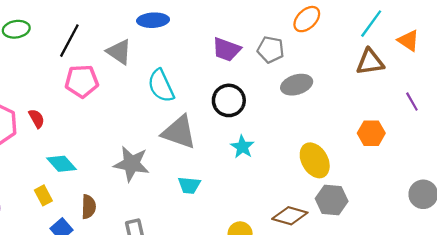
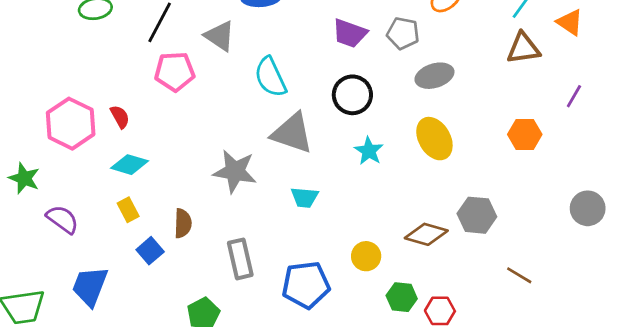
purple line: (412, 102) -> (574, 96), turned 60
yellow ellipse: (315, 160) -> (434, 139), moved
cyan diamond: (61, 164) -> (130, 165), moved, turned -32

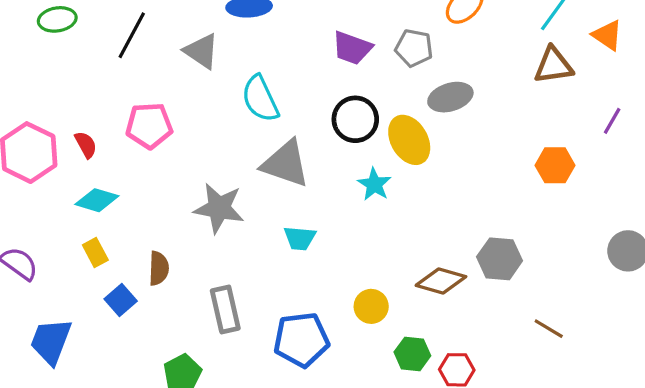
pink pentagon: (175, 72) -> (149, 126), moved
yellow ellipse: (434, 139) -> (409, 140), moved

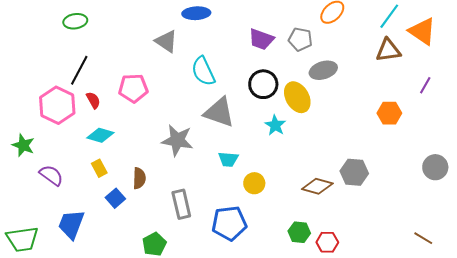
black line: (132, 35) -> (79, 70), moved
orange triangle: (607, 35) -> (422, 31), size x1.4
yellow circle: (371, 306) -> (254, 183), moved
brown line: (549, 329) -> (423, 238), moved

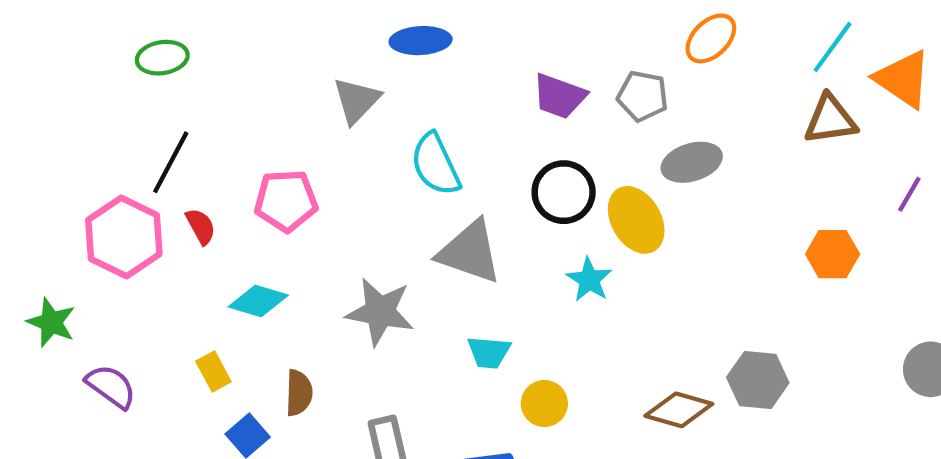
gray triangle: (166, 41) -> (357, 100), turned 40
cyan diamond: (100, 135) -> (258, 301), moved

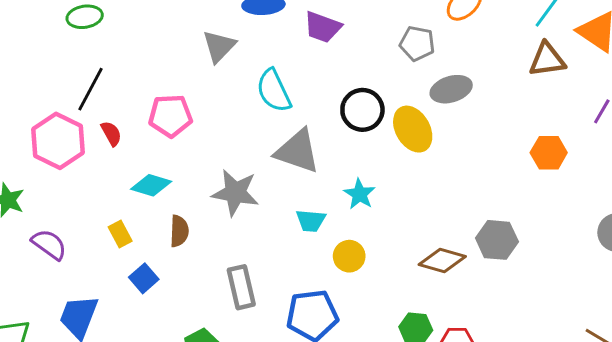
purple trapezoid: (559, 96) -> (323, 27), moved
cyan star: (589, 280) -> (359, 194), moved
brown semicircle: (299, 393) -> (179, 231), moved

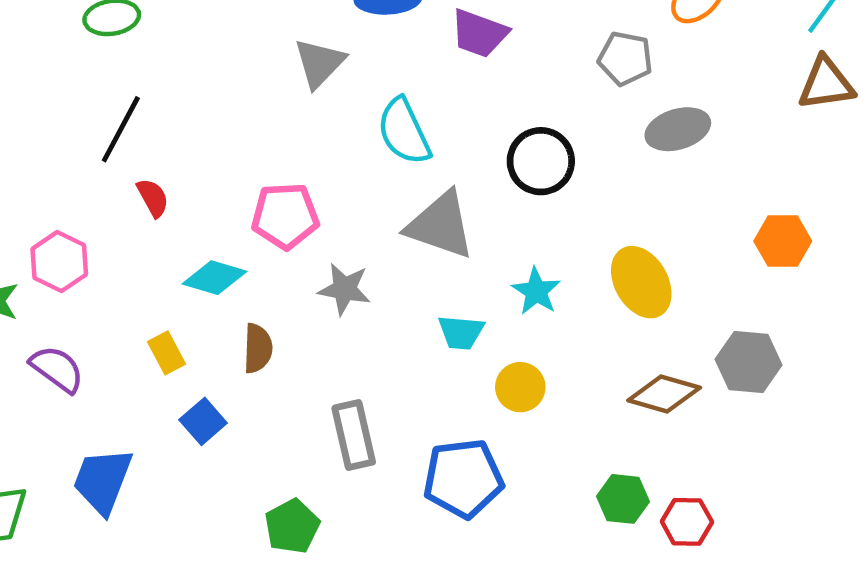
pink pentagon: (170, 116) -> (285, 216), moved
yellow ellipse: (413, 129) -> (641, 282), moved
pink hexagon: (58, 141) -> (59, 262), moved, size x0.7
orange hexagon: (549, 153) -> (783, 241), moved
gray star: (235, 193) -> (345, 289), size x0.7

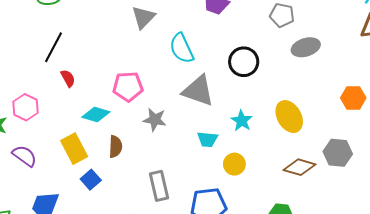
yellow rectangle: (166, 353) -> (74, 149), size x1.6

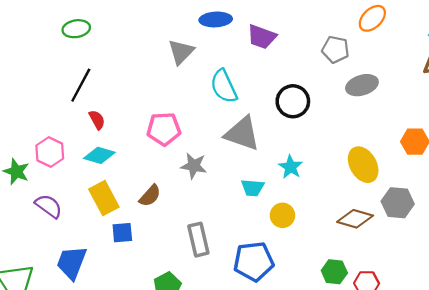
cyan diamond: (96, 114) -> (99, 155), moved
yellow ellipse: (289, 117) -> (363, 165), moved
brown semicircle: (115, 147) -> (150, 196), turned 40
blue square: (91, 180) -> (122, 233), turned 36

